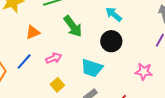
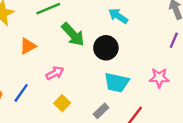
black circle: (111, 41) -> (106, 48), moved
blue line: (24, 61) -> (21, 93), moved
cyan trapezoid: (92, 68) -> (117, 83), moved

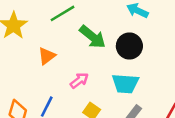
cyan trapezoid: (117, 83) -> (125, 83), moved

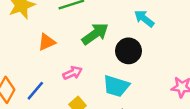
green arrow: (93, 37) -> (95, 34), turned -88

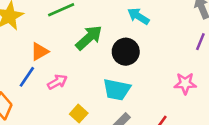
pink arrow: (73, 73) -> (57, 82), moved
blue line: (35, 91) -> (27, 77), moved

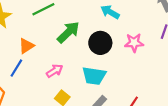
pink arrow: (57, 82) -> (55, 71), moved
pink star: (185, 83) -> (134, 43), moved

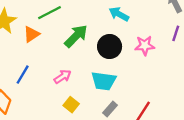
orange triangle: (26, 46) -> (32, 34), moved

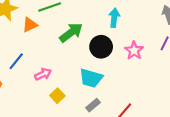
cyan arrow: (119, 14) -> (114, 18), turned 60
pink star: (145, 45) -> (134, 51), turned 30
pink arrow: (63, 77) -> (43, 74), moved

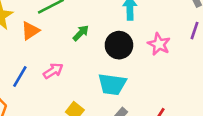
green arrow: (71, 32) -> (81, 33), size x0.6
pink arrow: (43, 74) -> (53, 71), moved

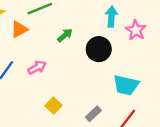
pink star: (159, 44) -> (136, 30), moved
cyan trapezoid: (112, 84) -> (126, 85), moved

